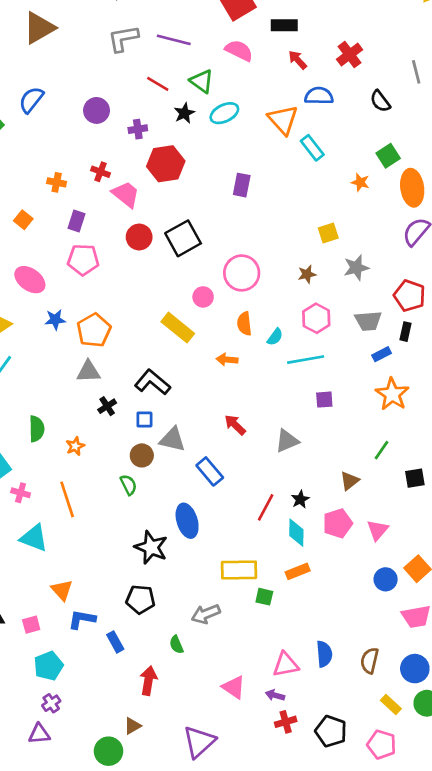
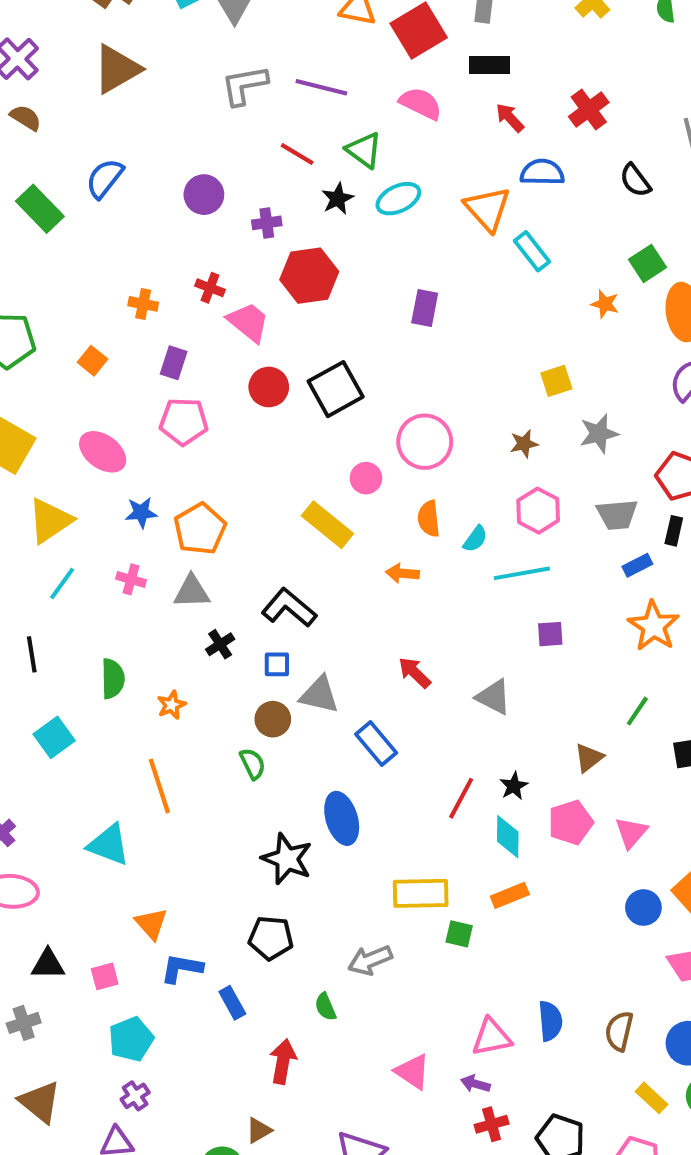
gray triangle: (287, 441) -> (494, 697), turned 50
pink cross: (21, 493) -> (131, 579), moved

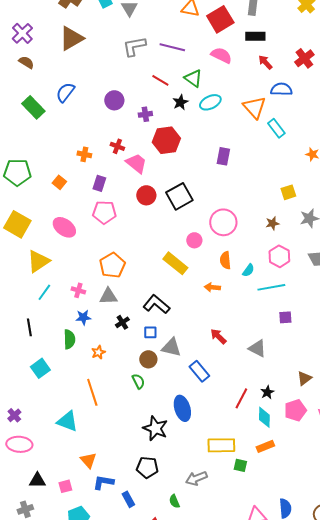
blue star: (141, 513) -> (83, 317), moved

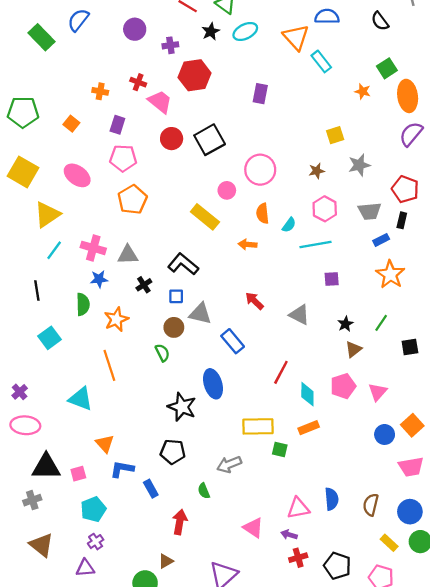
orange pentagon: (112, 265) -> (132, 200), moved
pink cross: (78, 290) -> (93, 248), size x1.5
orange star: (98, 352) -> (116, 319), size x1.5
black star: (267, 392) -> (345, 324), moved
black triangle: (37, 480) -> (46, 467), size x1.5

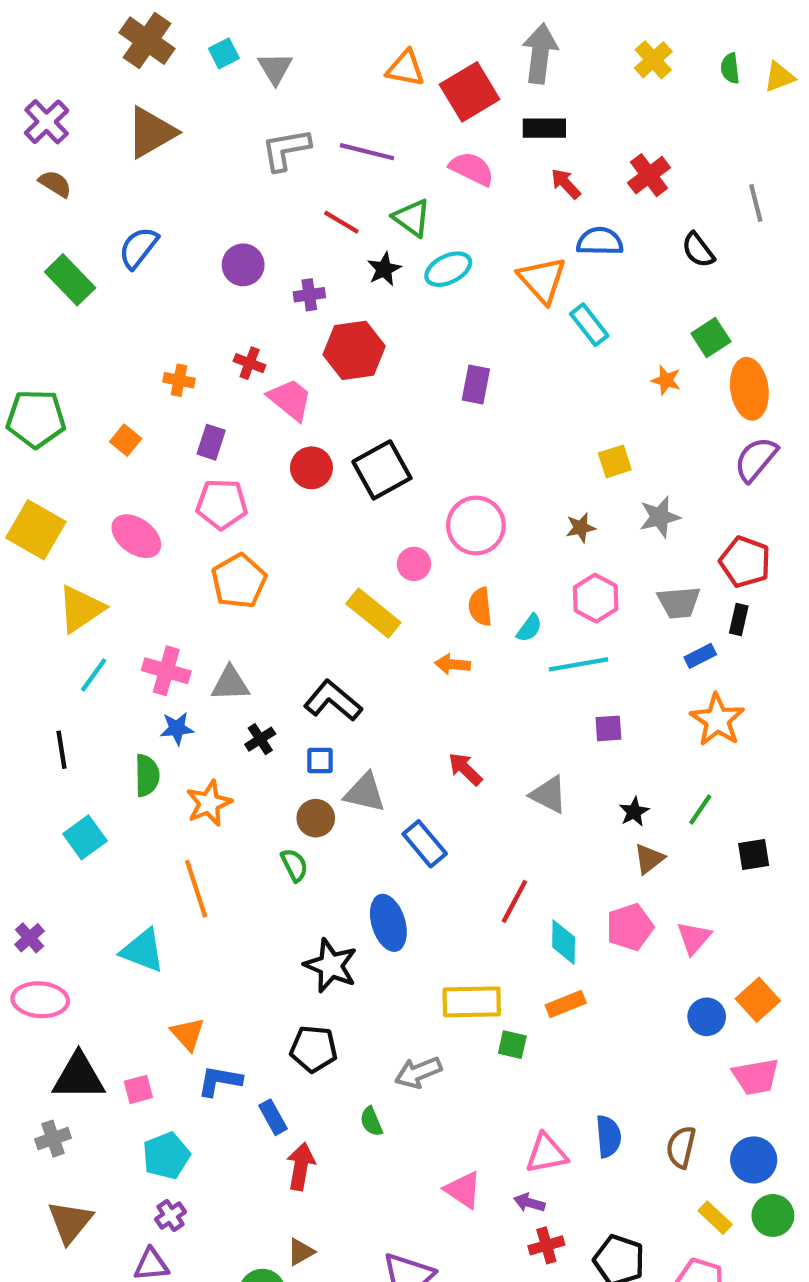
red arrow: (180, 522) -> (301, 1166), moved
brown triangle: (41, 545) -> (70, 1222), turned 30

